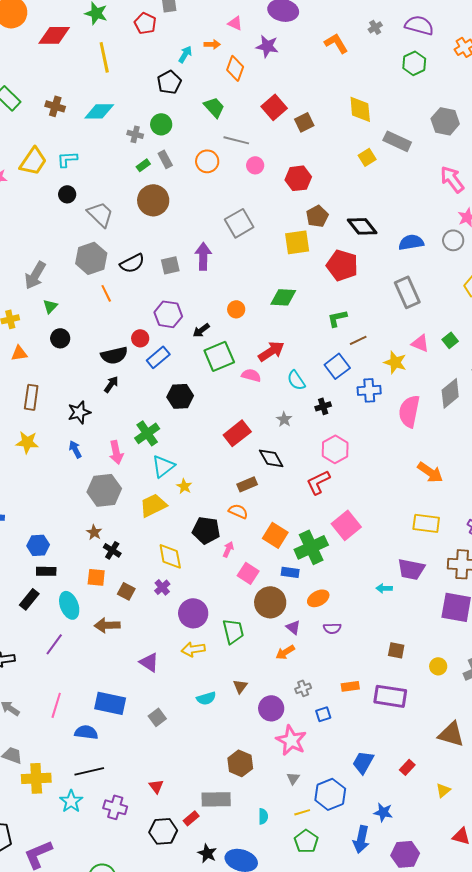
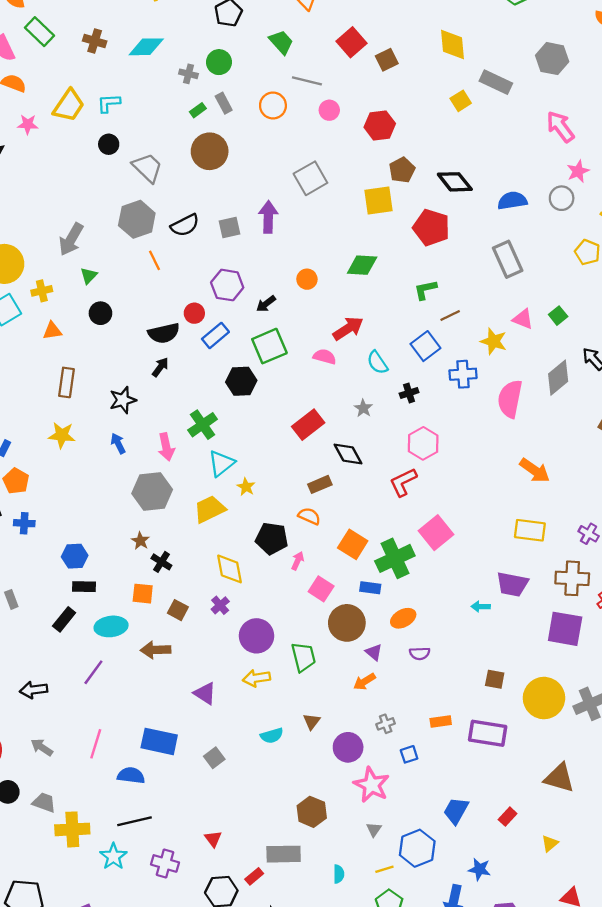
green square: (219, 356) -> (269, 346), moved
cyan ellipse: (69, 605) -> (111, 626), turned -76
yellow circle: (438, 666) -> (544, 698), size x2.0

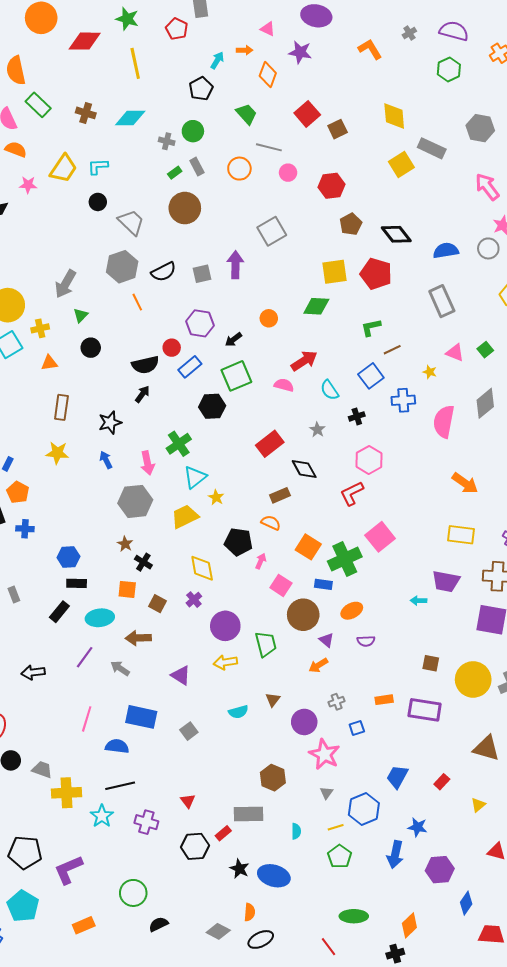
yellow square: (461, 101) -> (401, 165), size x1.4
yellow square: (379, 201) -> (335, 272), moved
yellow star: (494, 341) -> (430, 372), size x0.6
gray arrow: (42, 747) -> (120, 668), moved

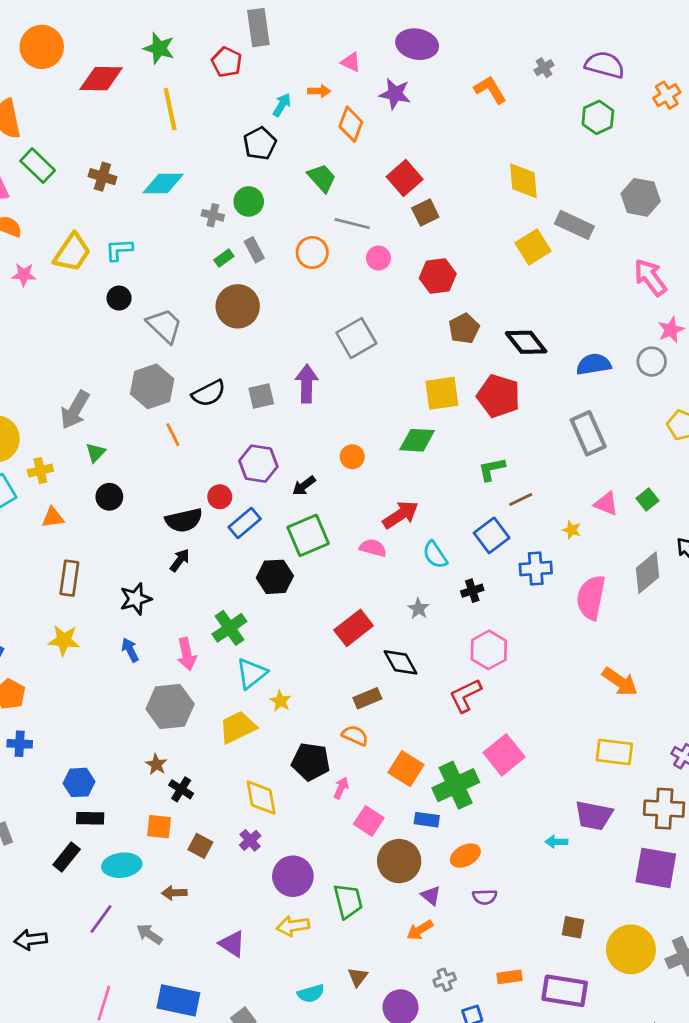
brown square: (338, 129) -> (425, 213), moved
brown arrow: (138, 638) -> (174, 893), size x0.7

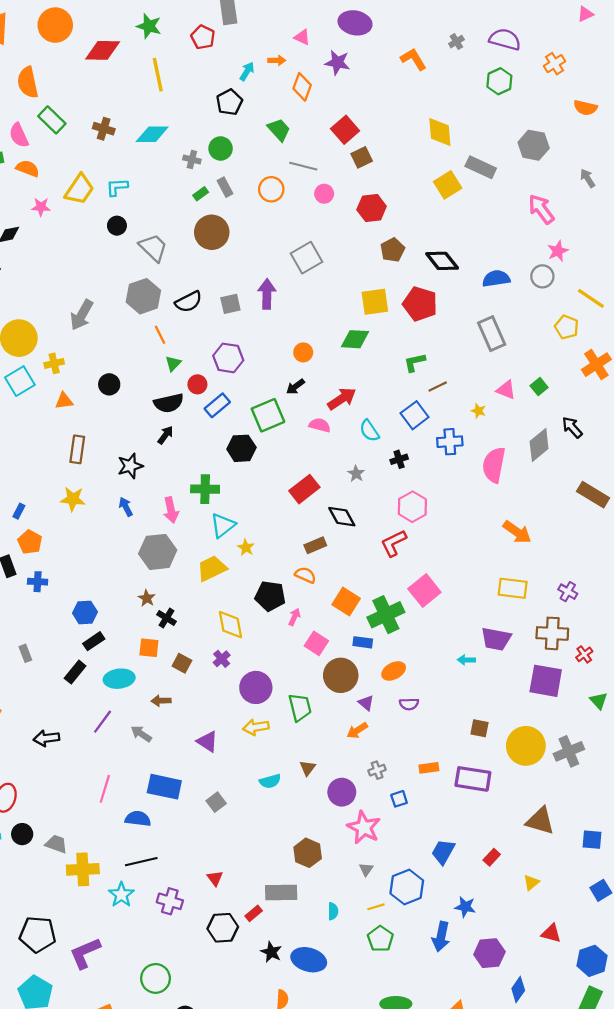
green triangle: (96, 453) -> (173, 363), moved
black arrow: (304, 486) -> (295, 387), moved
green cross: (229, 628) -> (205, 489), turned 36
black rectangle: (90, 818) -> (94, 641), turned -35

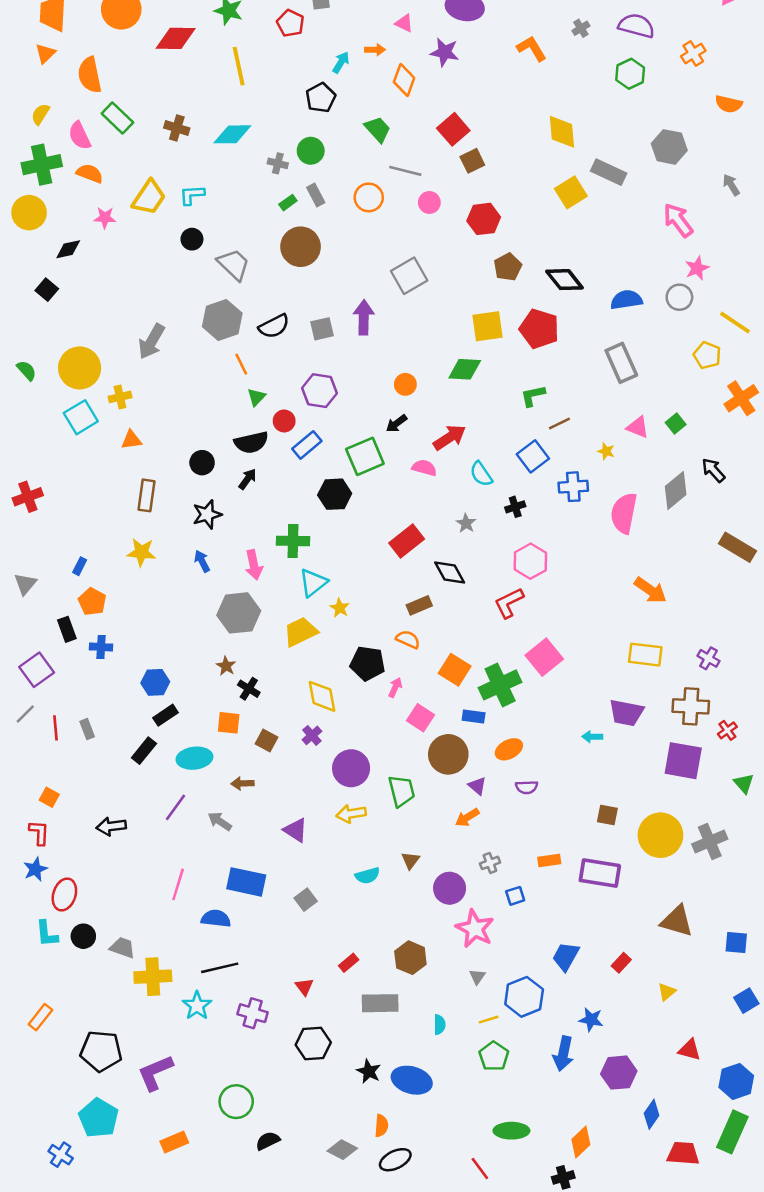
black circle: (109, 384) -> (202, 463), moved
red rectangle: (254, 913) -> (349, 963), moved

